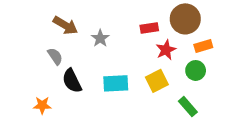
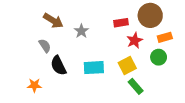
green rectangle: (188, 107) -> (136, 86), moved

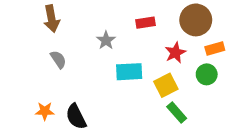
brown arrow: (53, 21) -> (52, 19), moved, turned 48
red rectangle: (121, 23) -> (145, 23), moved
black semicircle: (58, 66) -> (76, 117), moved
cyan rectangle: (94, 68) -> (129, 72), moved

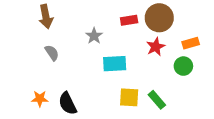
brown circle: (196, 20) -> (159, 18), moved
yellow square: (166, 85) -> (129, 97), moved, turned 30

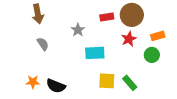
black semicircle: (68, 103) -> (56, 86), turned -42

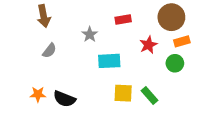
brown circle: (132, 15) -> (171, 17), moved
gray semicircle: (43, 44) -> (49, 51), turned 72

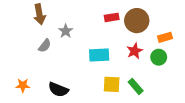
brown circle: (171, 17) -> (137, 21), moved
gray star: (90, 34) -> (66, 31), moved
red star: (148, 45) -> (135, 51), moved
orange star: (38, 94) -> (23, 85), moved

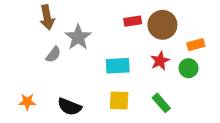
gray star: (66, 31) -> (78, 37), size x1.5
yellow square: (112, 84) -> (119, 100), moved

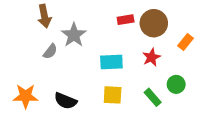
orange rectangle: (196, 45) -> (186, 42), turned -35
green circle: (189, 68) -> (176, 84), moved
orange star: (27, 102) -> (26, 96), size x1.5

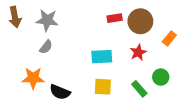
brown arrow: (44, 16) -> (15, 17), moved
gray star: (74, 35) -> (47, 20), moved, turned -30
orange star: (26, 96) -> (33, 78), moved

